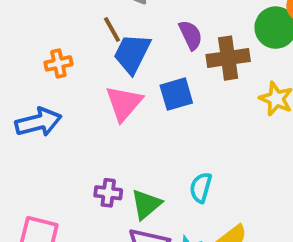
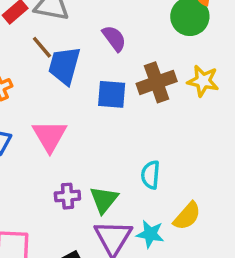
brown cross: (228, 58) -> (157, 82), moved
blue square: (176, 94) -> (112, 94), turned 32
pink triangle: (124, 103) -> (50, 136), moved

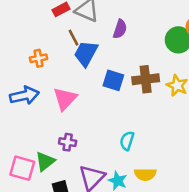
purple semicircle: (114, 38) -> (120, 29), moved, turned 42
green triangle: (104, 200) -> (45, 161), moved
yellow semicircle: (187, 216) -> (145, 174), turned 35

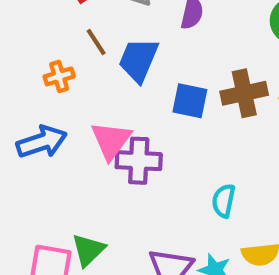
brown line: (74, 38) -> (96, 42), moved
purple cross: (68, 142) -> (139, 161), moved, size x1.5

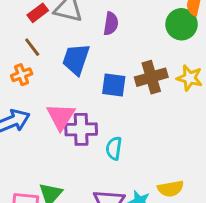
brown line: (96, 42) -> (32, 47), moved
cyan semicircle: (224, 201) -> (114, 148), moved

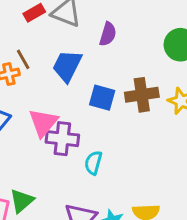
brown line: (32, 47) -> (23, 59), moved

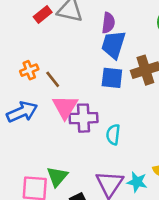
brown line: (23, 59) -> (53, 79), moved
blue trapezoid: (67, 66) -> (113, 45), moved

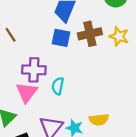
pink triangle: (65, 107) -> (27, 92), moved

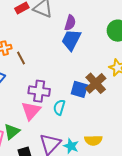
brown cross: (90, 34) -> (96, 83), moved, turned -35
blue square: (61, 38) -> (79, 89), moved

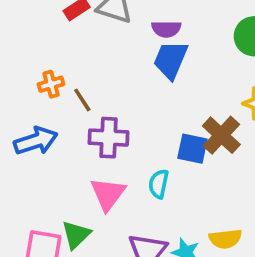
purple semicircle: (70, 23) -> (166, 29), turned 77
purple cross: (39, 91) -> (109, 138), moved

